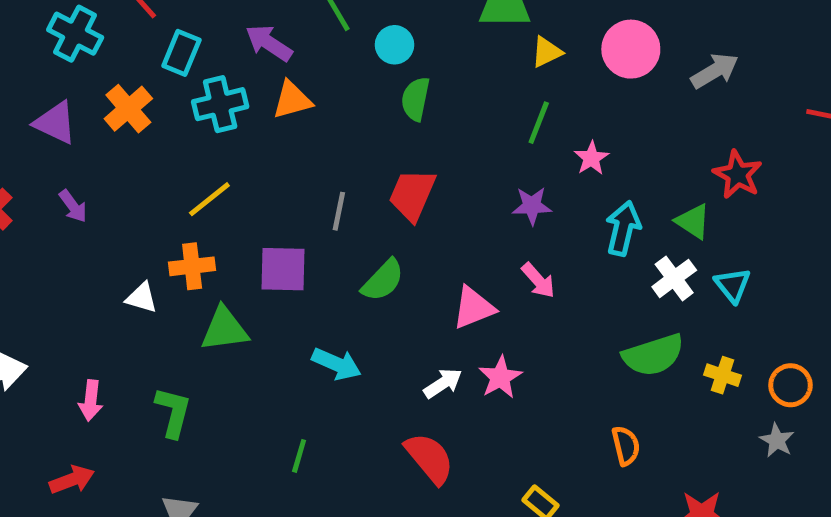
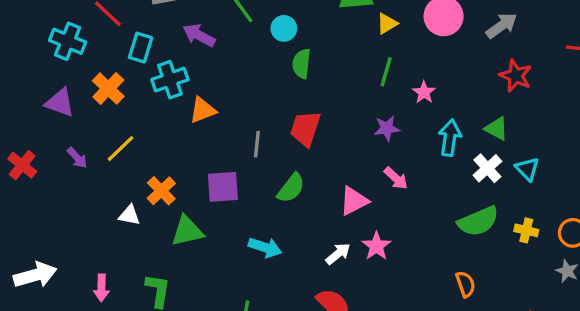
orange triangle: (292, 100) -> (203, 110), moved
red star: (738, 175) -> (516, 76), moved
yellow line: (209, 199) -> (121, 149), moved
orange cross: (192, 266) -> (161, 191), turned -32

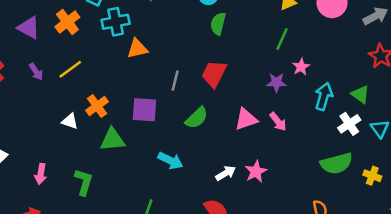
pink star: (424, 92) -> (301, 67), moved
pink triangle: (354, 201) -> (246, 119), moved

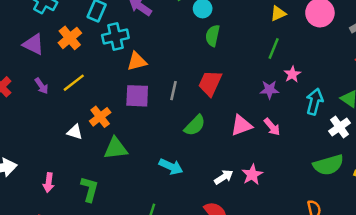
purple square: (145, 110) -> (137, 96), moved

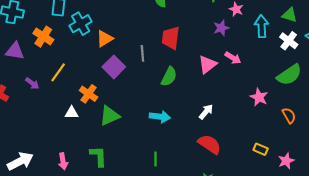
purple square: (137, 96) -> (114, 67), turned -30
pink star: (252, 175) -> (259, 97), moved

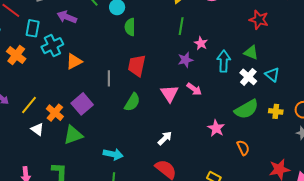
pink triangle: (207, 65) -> (170, 94), turned -30
purple square: (114, 67) -> (82, 104), moved
yellow line: (58, 72) -> (29, 105), moved
white triangle: (72, 113) -> (37, 129), turned 32
cyan arrow: (160, 117) -> (113, 154), moved

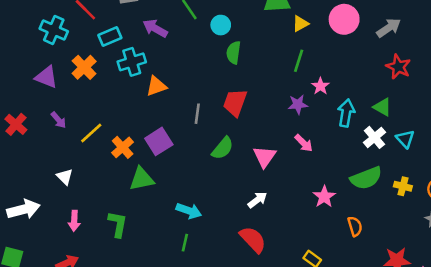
cyan rectangle: (33, 28) -> (110, 36), turned 48
pink triangle: (170, 94) -> (265, 157), moved
white triangle: (37, 129) -> (65, 177), moved

